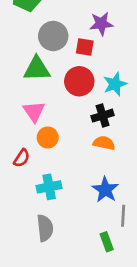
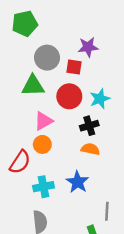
pink triangle: (34, 111) -> (43, 121), moved, turned 36
red semicircle: (22, 158) -> (20, 162), size x1.5
blue star: (105, 190) -> (78, 182), moved

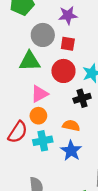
purple star: (88, 47) -> (68, 15), moved
orange semicircle: (90, 149) -> (71, 126), moved
cyan cross: (43, 187) -> (43, 141), moved

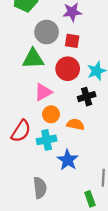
orange circle: (38, 116) -> (51, 114), moved
blue star: (71, 151) -> (68, 160), moved

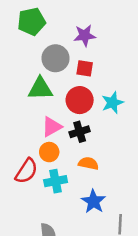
black cross: (87, 97) -> (80, 132), moved
orange circle: (51, 114) -> (49, 152), moved
blue star: (68, 160) -> (94, 201), moved

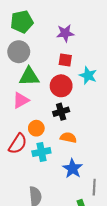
gray circle: (56, 58) -> (19, 52), moved
cyan star: (113, 103) -> (88, 75), moved, turned -30
pink triangle: (52, 127) -> (21, 100), moved

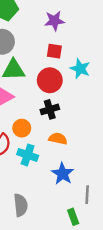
cyan cross: (41, 152) -> (28, 155), turned 30

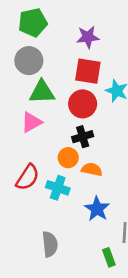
red square: (54, 51) -> (88, 71), size x1.5
orange circle: (22, 128) -> (68, 158), moved

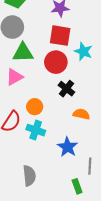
black cross: (83, 137) -> (66, 89), moved, turned -35
orange circle: (68, 158) -> (35, 107), moved
orange semicircle: (92, 169) -> (81, 114), moved

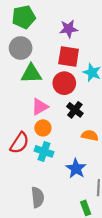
pink triangle: (14, 77) -> (40, 107), moved

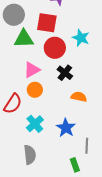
red square: (69, 57) -> (47, 23), moved
cyan cross: (44, 151) -> (35, 124), moved, turned 30

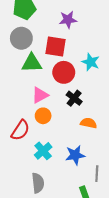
blue star: (66, 128) -> (75, 155), turned 30

